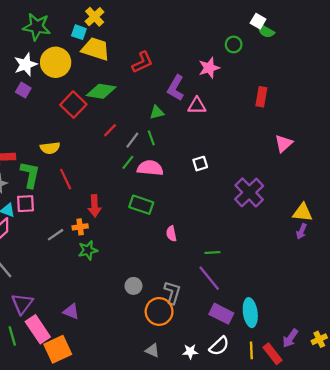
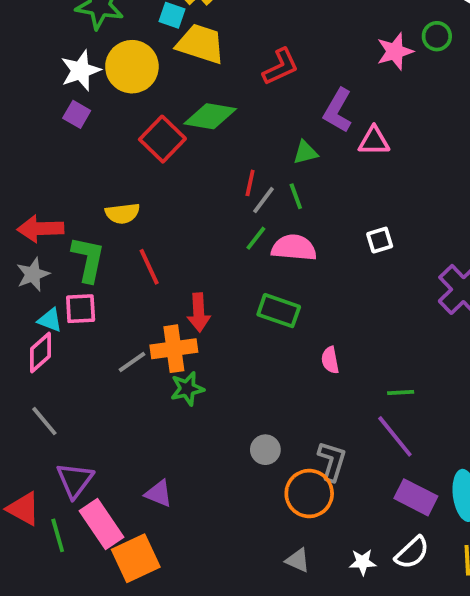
pink star: (209, 68) -> (395, 51), moved
red line: (110, 130) -> (250, 183), moved, turned -32
orange cross: (80, 227) -> (174, 349), size x1.6

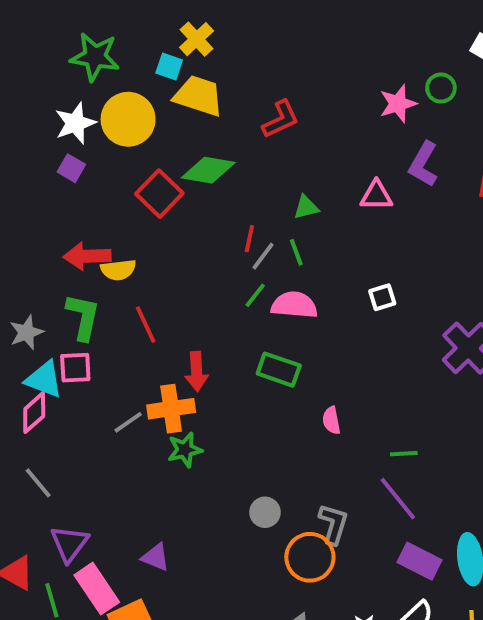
purple L-shape: (338, 110) -> (423, 164), moved
red arrow: (41, 229) -> (87, 256), moved
cyan triangle: (50, 320) -> (44, 379), size x1.5

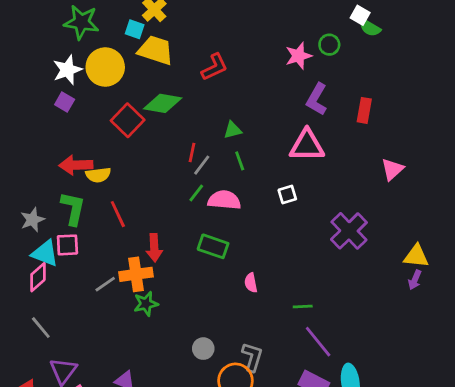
pink triangle: (376, 196) -> (307, 145), moved, size x1.5
green line: (296, 252) -> (240, 161), moved
purple line: (398, 499) -> (318, 342), moved

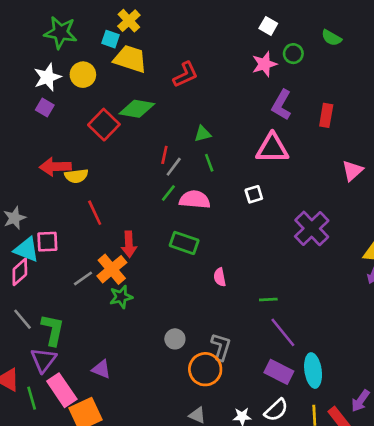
white square: (360, 15) -> (268, 26), moved
yellow circle: (105, 67) -> (83, 75), size x0.7
green L-shape: (73, 208) -> (53, 330), moved
orange cross: (136, 274) -> (112, 269), turned -32

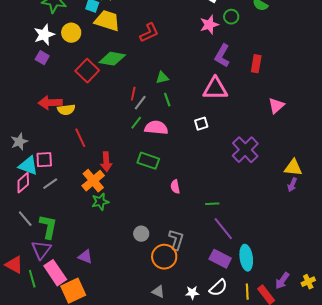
gray line: (83, 278) -> (50, 184), moved

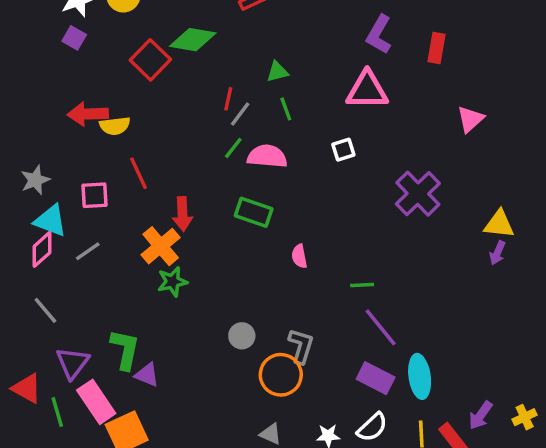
pink square: (44, 160) -> (95, 195), moved
green L-shape: (48, 227) -> (125, 349), moved

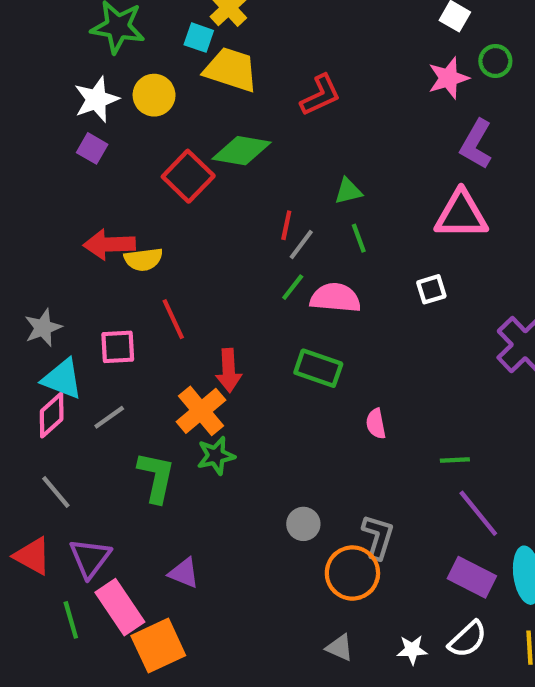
green L-shape: (125, 349) -> (156, 477), moved
red triangle: (27, 388) -> (32, 556), moved

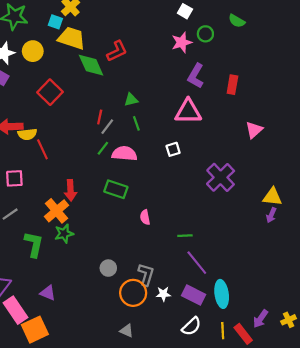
green diamond: (241, 151) -> (91, 65), moved, turned 56
red line: (173, 319) -> (42, 149), moved
white star: (412, 650) -> (163, 294), moved

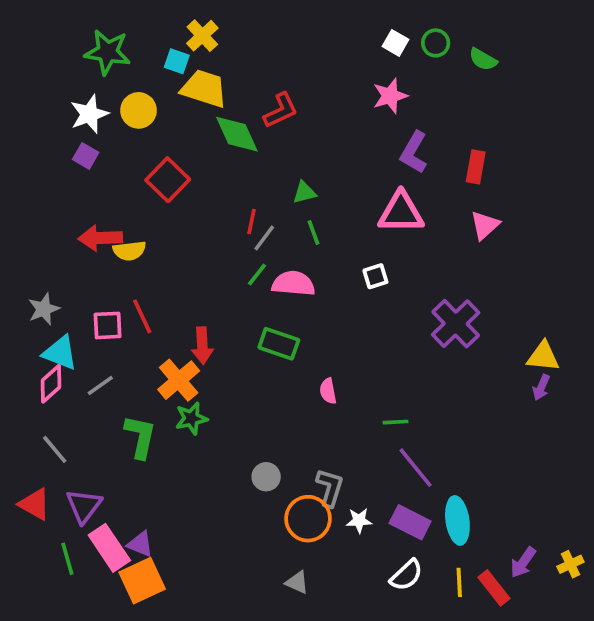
green circle: (205, 34) -> (436, 43), moved
pink triangle: (254, 130) -> (485, 225), moved
red line: (42, 149) -> (142, 316), moved
purple triangle: (48, 293) -> (140, 544), moved

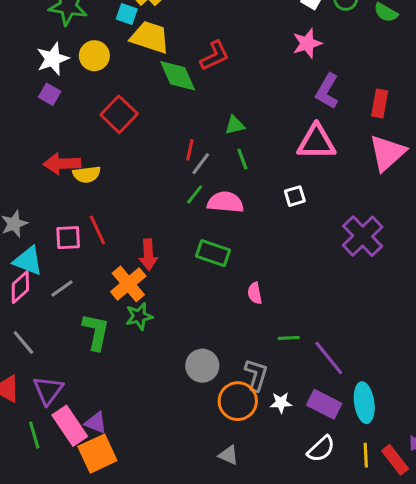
pink triangle: (485, 225) -> (387, 153), size x1.5
green line: (395, 422) -> (289, 338), moved
gray circle: (266, 477) -> (202, 366), size x1.4

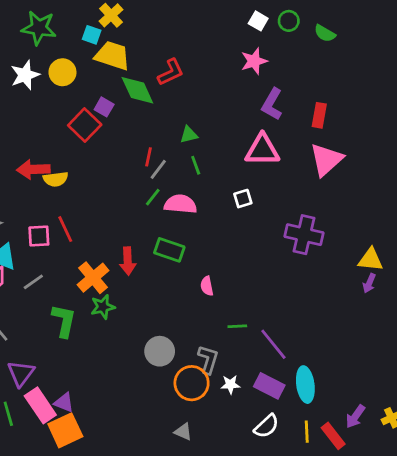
purple square: (50, 94) -> (104, 107), moved
purple cross: (363, 236) -> (304, 235), turned -33
red arrow: (148, 255) -> (128, 261), moved

